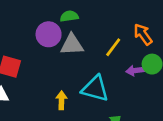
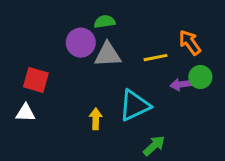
yellow line: (113, 47) -> (156, 58), turned 42
cyan triangle: (95, 89) -> (135, 105), turned -40

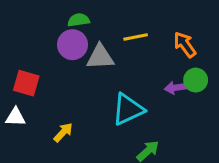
green semicircle: (105, 22) -> (79, 20), moved
yellow line: (156, 58) -> (136, 37), moved
yellow arrow: (96, 119) -> (63, 132), moved, turned 42

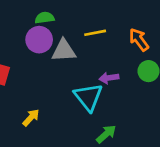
purple arrow: (176, 88) -> (109, 78), moved
cyan triangle: (128, 109) -> (88, 97), turned -44

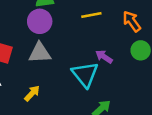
gray triangle: (64, 51) -> (40, 53), moved
purple arrow: (109, 78) -> (104, 57), turned 42

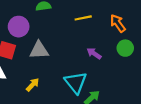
purple circle: (40, 21) -> (19, 27), moved
cyan triangle: (85, 74) -> (76, 83), moved

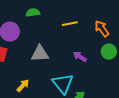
gray triangle: (39, 50) -> (40, 54), moved

